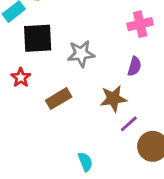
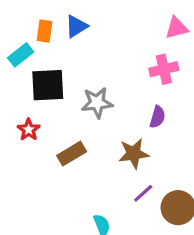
purple line: (129, 124) -> (143, 193), moved

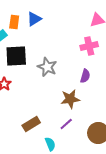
gray star: (97, 103) -> (47, 67), turned 30
brown rectangle: (72, 154) -> (31, 124), moved
purple line: (143, 193) -> (66, 124), moved

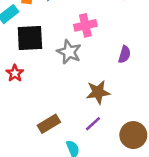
pink cross: (89, 46) -> (85, 25), moved
purple semicircle: (85, 76) -> (124, 54), moved

